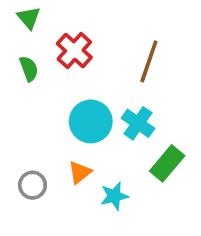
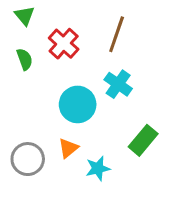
brown line: (149, 61) -> (117, 34), moved
cyan cross: (138, 123) -> (118, 84), moved
gray circle: (32, 185) -> (28, 159), size x1.4

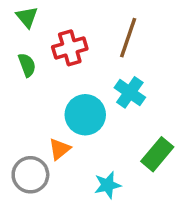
red cross: (64, 44) -> (70, 48), turned 32
orange triangle: (68, 148) -> (60, 149), moved

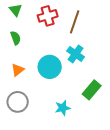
red cross: (70, 48) -> (48, 16), moved
orange triangle: (60, 149) -> (18, 70), moved

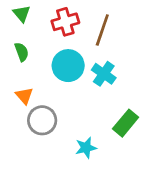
cyan circle: (50, 67) -> (68, 66), moved
orange triangle: (18, 70) -> (24, 96), turned -32
gray circle: (18, 102) -> (42, 120), moved

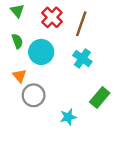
red cross: (65, 22) -> (52, 17), turned -30
cyan circle: (68, 66) -> (41, 52), moved

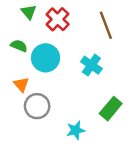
green triangle: (17, 11) -> (29, 12), moved
brown line: (81, 24) -> (106, 25), moved, turned -40
green semicircle: (17, 41) -> (19, 46), turned -48

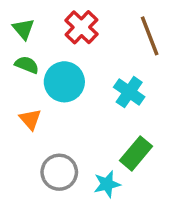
green triangle: (29, 12) -> (23, 29), moved
gray circle: (37, 106) -> (59, 172), moved
green rectangle: (111, 109) -> (136, 153), moved

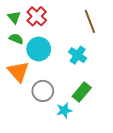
red cross: (81, 27) -> (37, 16), moved
orange triangle: (30, 119) -> (18, 72), size x1.6
gray circle: (59, 172) -> (43, 91), moved

